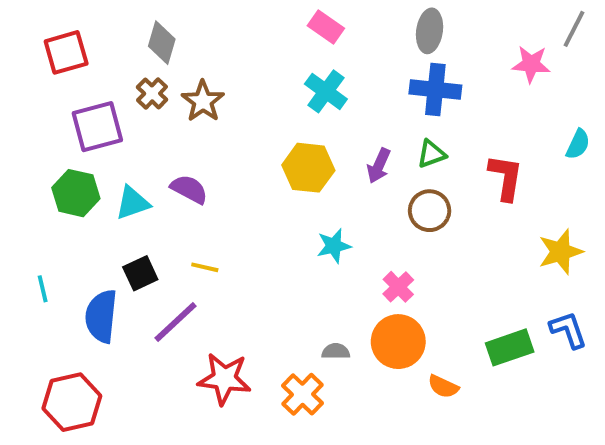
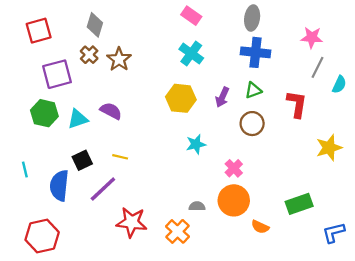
gray line: (574, 29) -> (317, 67), moved
blue L-shape: (568, 330) -> (334, 233), moved, turned -85

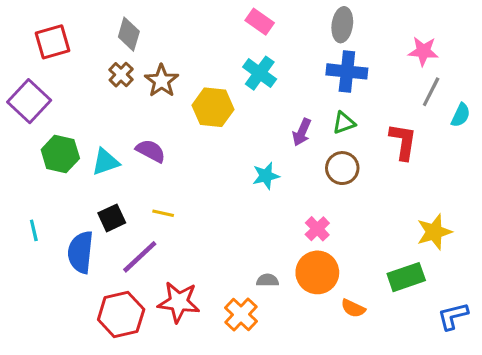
purple square: (57, 74) -> (29, 101), moved, turned -32
yellow hexagon: (181, 98) -> (213, 107), moved
cyan star: (196, 144) -> (266, 176), moved
yellow star: (329, 148) -> (434, 232), moved
red hexagon: (42, 236) -> (121, 315), moved

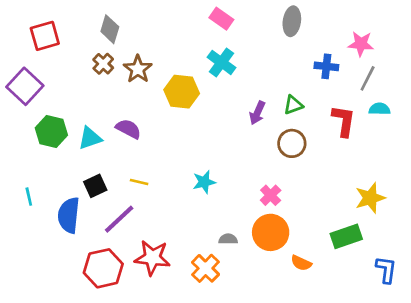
blue cross: (347, 71) -> (326, 66), moved, size x0.7
cyan semicircle: (461, 115) -> (380, 109), moved, turned -114
cyan star: (266, 176) -> (204, 182), moved
blue L-shape: (453, 316) -> (386, 270), turned 112

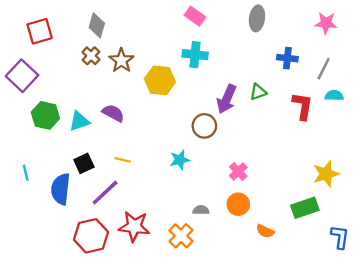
pink star: (361, 44) -> (326, 23), moved
cyan cross: (221, 62) -> (195, 55), turned -30
purple arrow: (257, 113) -> (227, 99), size x1.4
brown circle: (292, 143) -> (204, 126), moved
orange circle: (271, 232) -> (238, 204), size x0.7

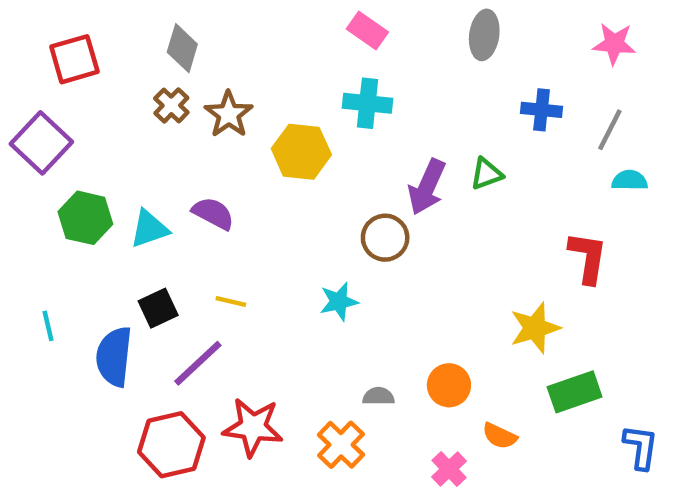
red L-shape: (303, 106) -> (588, 257), moved
pink cross: (238, 172) -> (449, 469), moved
yellow star: (326, 174) -> (535, 328), moved

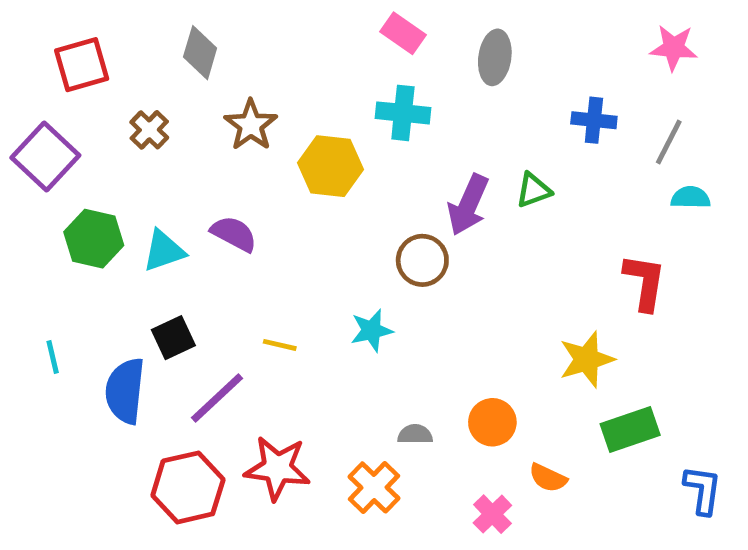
gray ellipse: (484, 35) -> (495, 57), moved
brown cross: (171, 105) -> (149, 130), moved
yellow line: (231, 302) -> (280, 345), moved

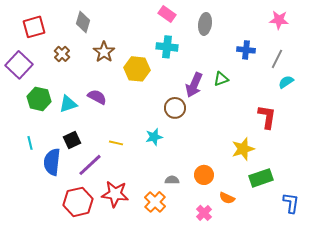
cyan semicircle: (691, 198) -> (286, 82), turned -35
cyan line: (53, 357) -> (30, 143), moved

